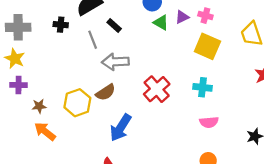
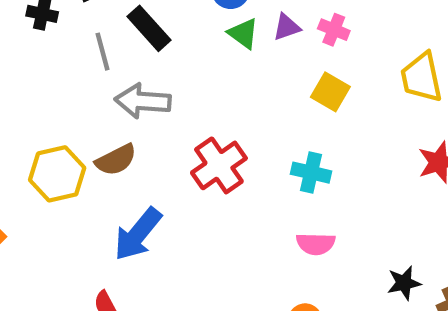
black rectangle: (114, 26) -> (149, 28), size x1.5
yellow square: (207, 46) -> (330, 92), size x0.7

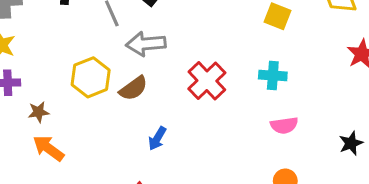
yellow hexagon: (57, 174) -> (91, 77), moved
blue arrow: (138, 234) -> (157, 138), size x0.6

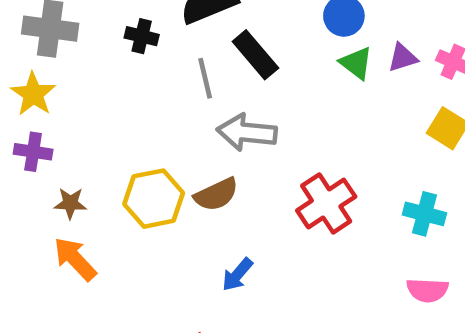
yellow hexagon: (91, 77) -> (154, 199), moved

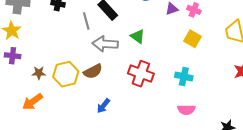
green triangle: (356, 63) -> (138, 36), moved
brown star: (70, 203) -> (39, 73), moved
red cross: (326, 203) -> (141, 74), turned -35
orange arrow: (75, 259) -> (32, 102), turned -80

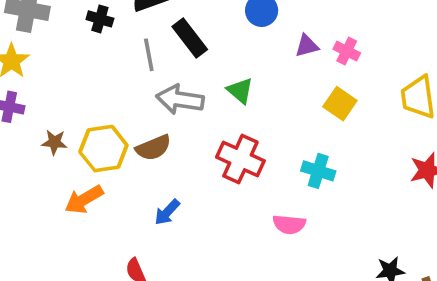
orange arrow: (32, 102) -> (84, 200), moved
pink semicircle: (186, 110) -> (289, 224), moved

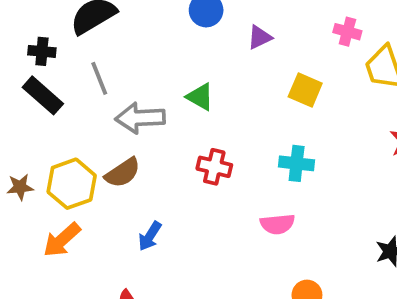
black rectangle: (190, 38) -> (43, 95), moved
pink cross: (347, 51) -> (347, 32), moved
red cross: (240, 159) -> (214, 167), size x0.7

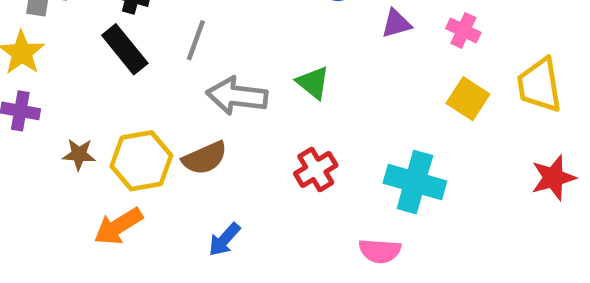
pink cross: (347, 32) -> (463, 30), moved
gray line: (99, 78) -> (196, 40), turned 32
yellow square: (305, 90) -> (468, 99), moved
cyan cross: (297, 163) -> (415, 182), size x1.4
red cross: (214, 167) -> (316, 169), turned 36

